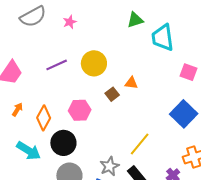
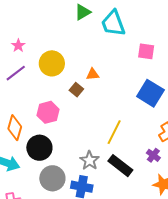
pink star: (70, 22) -> (18, 46), moved

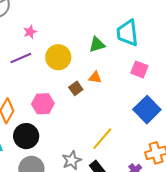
green triangle: (83, 12) -> (97, 45), moved
pink square: (146, 51) -> (139, 69), moved

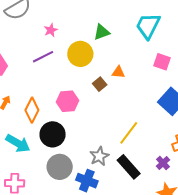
cyan trapezoid: (127, 33) -> (148, 26), turned 36
green triangle: (97, 45) -> (102, 32), moved

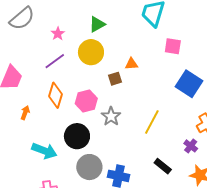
green triangle: (102, 32) -> (97, 24), moved
brown square: (100, 84) -> (115, 79), turned 32
orange diamond: (32, 110) -> (55, 95), moved
gray star: (99, 156) -> (111, 116), moved
black rectangle: (129, 167) -> (163, 166), moved, size x0.7

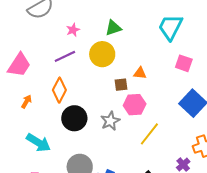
pink hexagon: (86, 101) -> (135, 105), moved
black circle: (77, 136) -> (74, 118), moved

